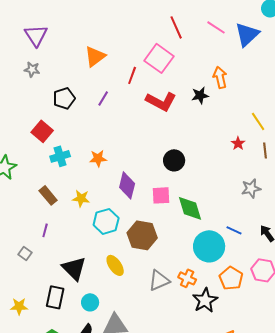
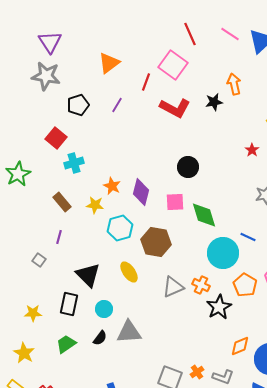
gray star: (32, 69) -> (46, 76), size x1.8
orange star: (98, 158) -> (112, 186), moved, turned 30

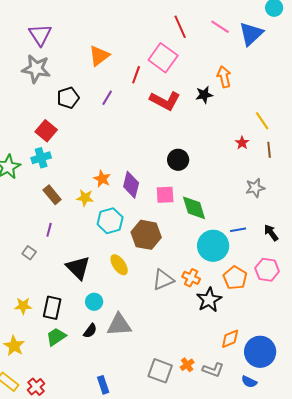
cyan cross: (74, 163) -> (41, 158), moved
blue line: (248, 237) -> (238, 230), turned -35
black rectangle: (69, 304) -> (52, 308), moved

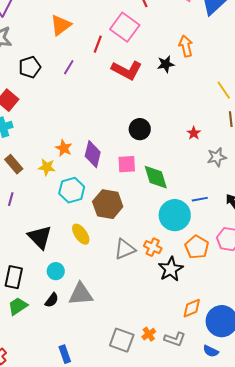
red star: (242, 143) -> (194, 133), moved

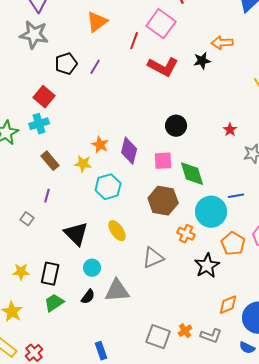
orange arrow: (186, 46) -> (222, 43), turned -80
purple line: (69, 67) -> (95, 67), moved
brown hexagon: (108, 204) -> (163, 201), moved
orange cross: (153, 247) -> (186, 234), moved
gray triangle: (125, 249) -> (153, 258), moved

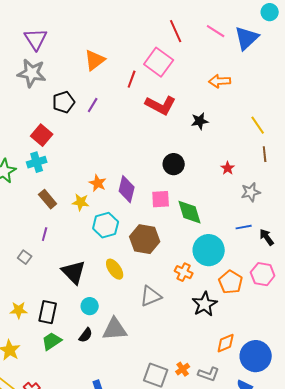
black star: (202, 61) -> (200, 121), moved
blue line: (236, 196) -> (244, 227), moved
brown hexagon: (163, 201) -> (145, 239), moved

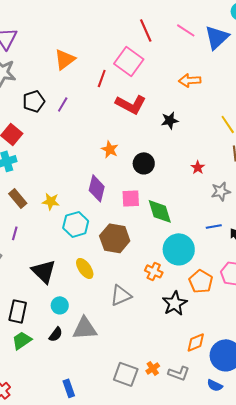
orange star: (98, 183) -> (110, 149), moved

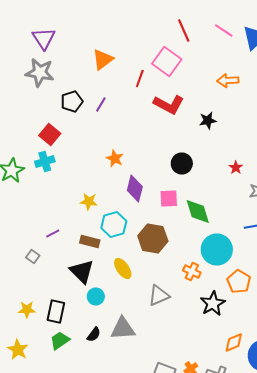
orange star: (110, 149) -> (115, 158), moved
brown rectangle: (18, 198) -> (90, 242), moved, turned -36
purple line: (15, 233) -> (53, 234), turned 48
cyan circle: (60, 305) -> (96, 296), moved

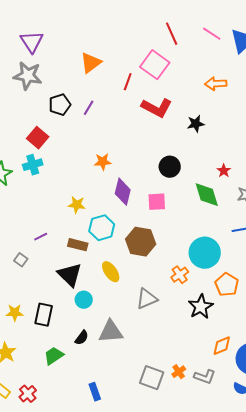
orange star: (115, 158) -> (103, 162), turned -30
green diamond: (198, 212) -> (207, 195), moved
orange cross: (192, 272) -> (180, 275), turned 30
green trapezoid: (60, 340) -> (54, 356), moved

